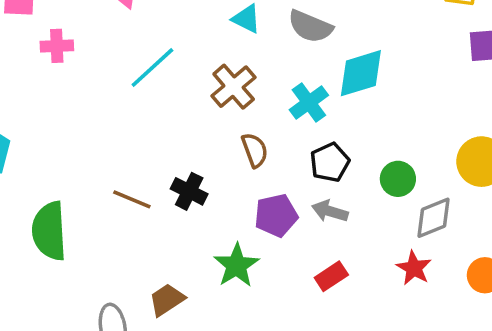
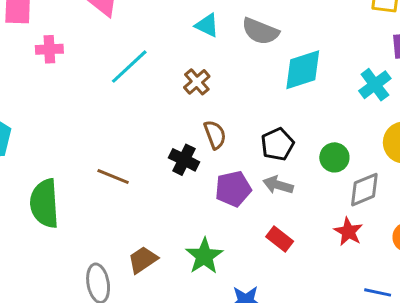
brown cross: (234, 87) -> (197, 82), size x0.7
cyan cross: (309, 103) -> (375, 85), moved
black cross: (189, 191) -> (184, 160), moved
green star: (236, 265) -> (204, 256), moved
red rectangle: (331, 276) -> (280, 239), turned 72

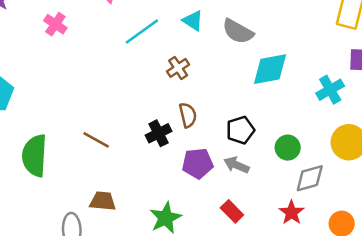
pink cross: (49, 49) -> (55, 24), turned 30
cyan line: (129, 67) -> (142, 32), moved
black cross: (184, 160) -> (159, 133), turned 30
brown trapezoid: (143, 260) -> (103, 201), moved, turned 32

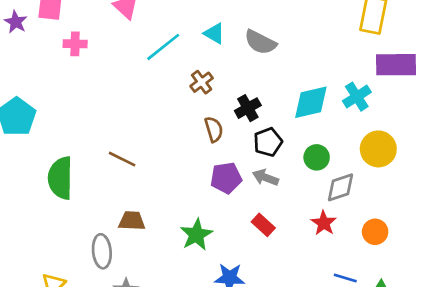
pink cross: (55, 24) -> (75, 44), turned -30
cyan diamond: (270, 69) -> (311, 102), moved
black cross: (159, 133) -> (248, 108), moved

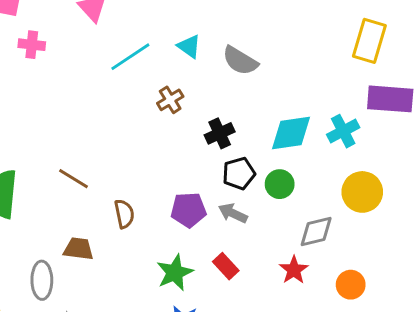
brown semicircle: (214, 129) -> (124, 214), moved
green circle: (317, 157) -> (280, 184), moved
green star: (196, 235) -> (175, 273), moved

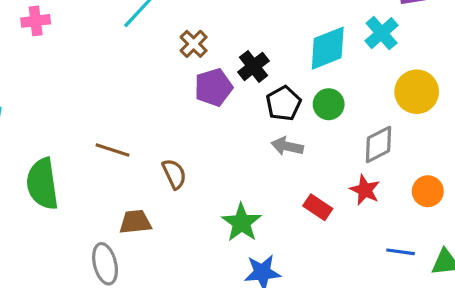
purple pentagon: (188, 210) -> (213, 87), moved
red rectangle: (226, 266) -> (318, 207), moved

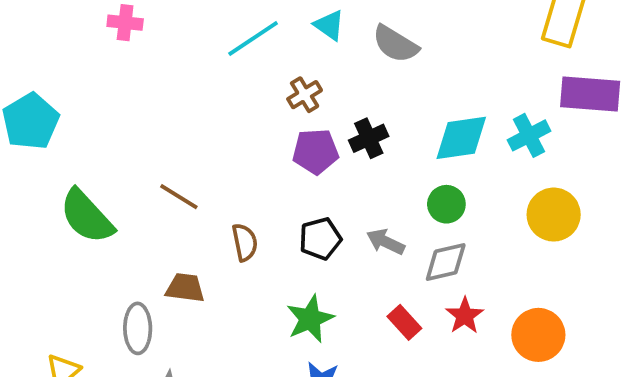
black pentagon: (283, 103) -> (320, 239), moved
gray diamond: (378, 144) -> (446, 262), moved
green semicircle: (42, 184) -> (87, 216), turned -48
orange circle: (428, 191) -> (538, 335), size x1.4

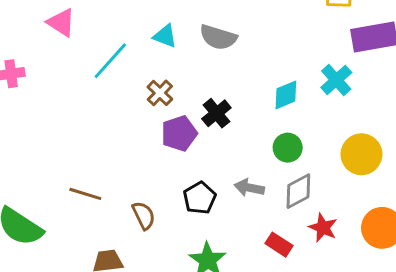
cyan diamond: (461, 138) -> (286, 95), size x0.7
yellow circle: (554, 215) -> (361, 154), moved

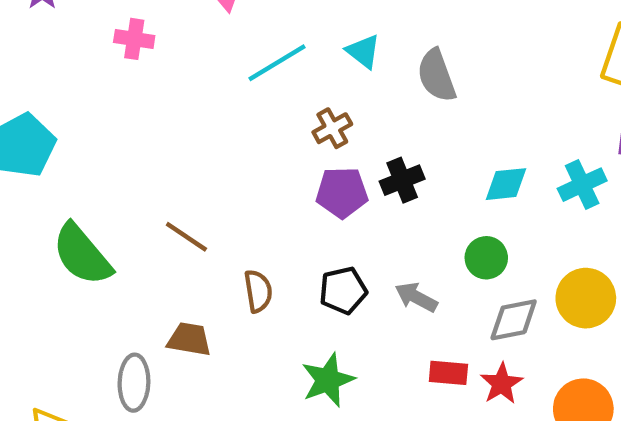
gray semicircle: (218, 37) -> (437, 76), turned 36
gray diamond: (298, 191) -> (514, 320), moved
red rectangle: (279, 245) -> (448, 373), moved, turned -45

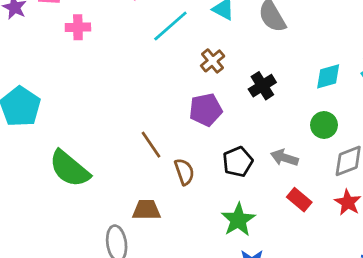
purple pentagon: (342, 192) -> (206, 110), moved
brown line: (186, 237) -> (151, 145), moved, turned 32
red rectangle: (448, 373) -> (299, 200), moved, turned 45

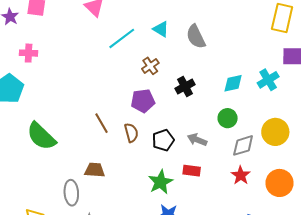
pink cross: (78, 27) -> (29, 53), moved
brown semicircle: (184, 172) -> (131, 133), moved
red rectangle: (299, 200) -> (192, 171), moved, turned -36

